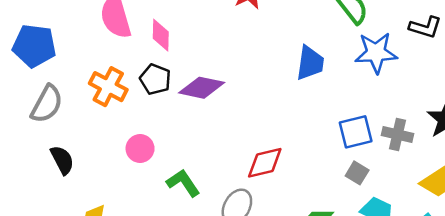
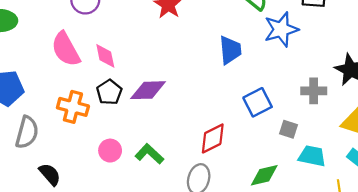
black pentagon: (155, 79) -> (109, 92), turned 30
blue square: (356, 132) -> (258, 102), moved
green L-shape: (183, 183) -> (149, 154), moved

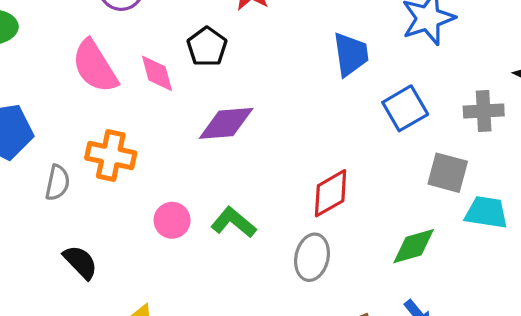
black pentagon: (109, 92) -> (207, 47), moved
blue square: (258, 102) -> (405, 108), moved
gray square: (289, 129) -> (448, 173), size x1.4
gray semicircle: (27, 132) -> (57, 183), moved, size x0.7

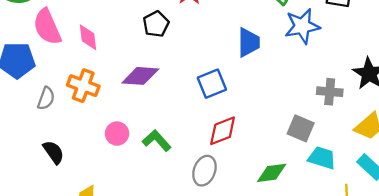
pink semicircle: (95, 66) -> (47, 27), moved
pink diamond: (157, 73) -> (88, 37), moved
blue square: (405, 108) -> (212, 84), moved
purple diamond: (226, 123) -> (140, 76), moved

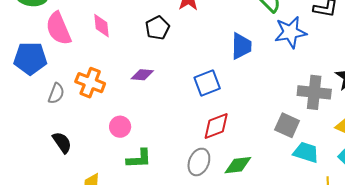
pink diamond: (88, 37) -> (101, 26), moved
purple diamond: (140, 76) -> (142, 75), size x0.7
gray cross: (330, 92) -> (314, 92), size x1.4
green L-shape: (157, 141) -> (139, 159), moved, turned 128
green diamond: (272, 173) -> (238, 165), moved

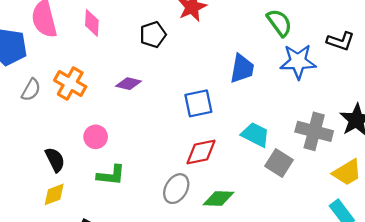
black semicircle: (62, 142) -> (55, 160), moved
cyan trapezoid: (306, 152) -> (255, 135), moved

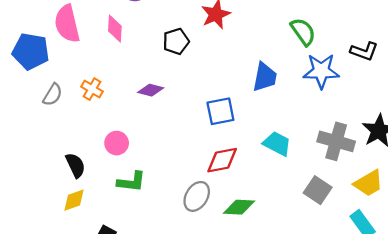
orange cross: (70, 84) -> (92, 89), size x0.7
gray square: (279, 163) -> (318, 190), moved

